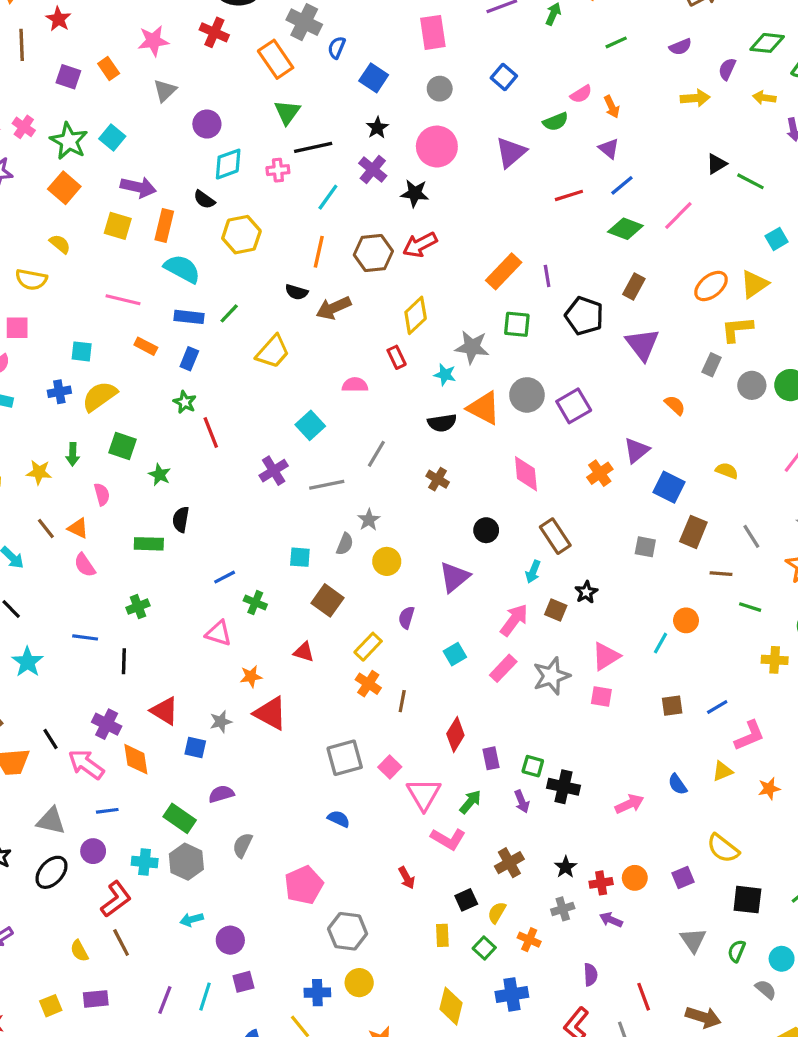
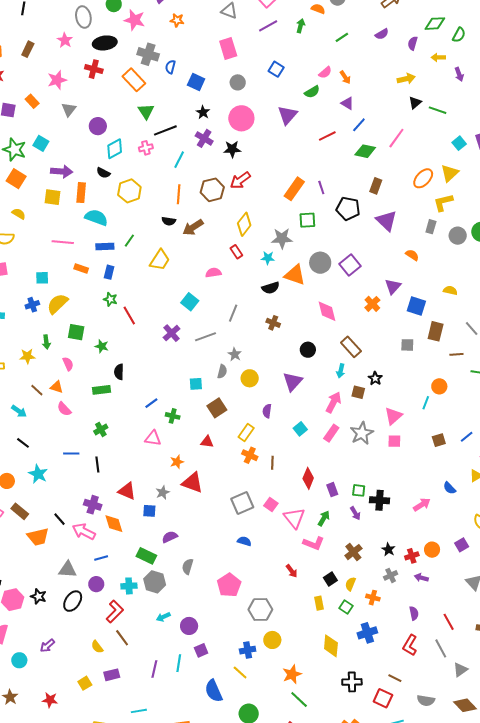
yellow arrow: (695, 98) -> (406, 79), moved
brown square: (328, 600) -> (217, 408), turned 30

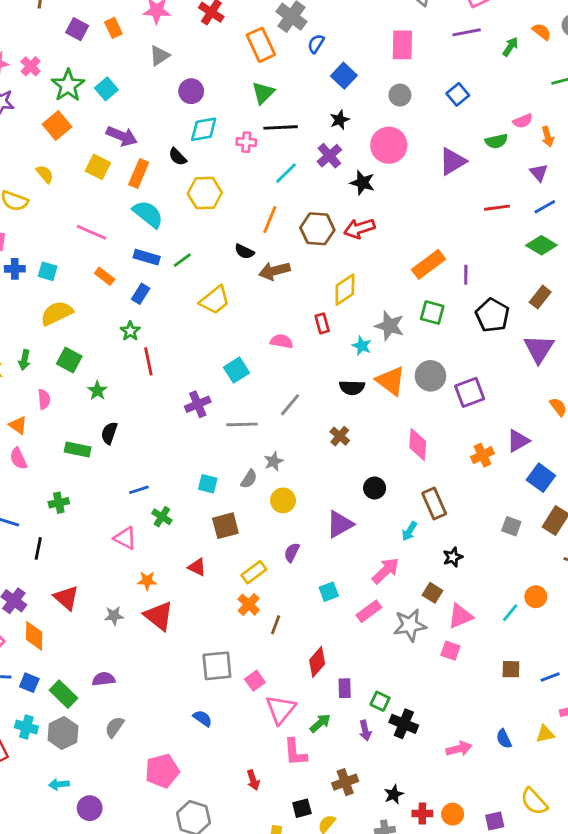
blue cross: (32, 305) -> (15, 269), moved
brown square: (358, 392) -> (433, 593), moved
blue square: (149, 511) -> (29, 683), moved
pink L-shape: (314, 543) -> (295, 752), turned 45

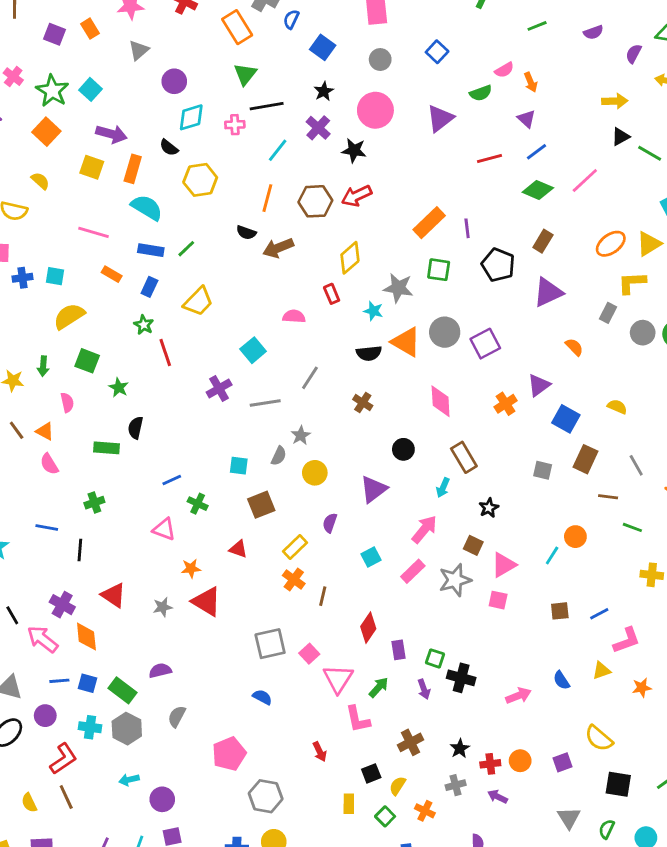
yellow trapezoid: (215, 300) -> (198, 301), moved
purple triangle: (539, 349) -> (548, 292), turned 40

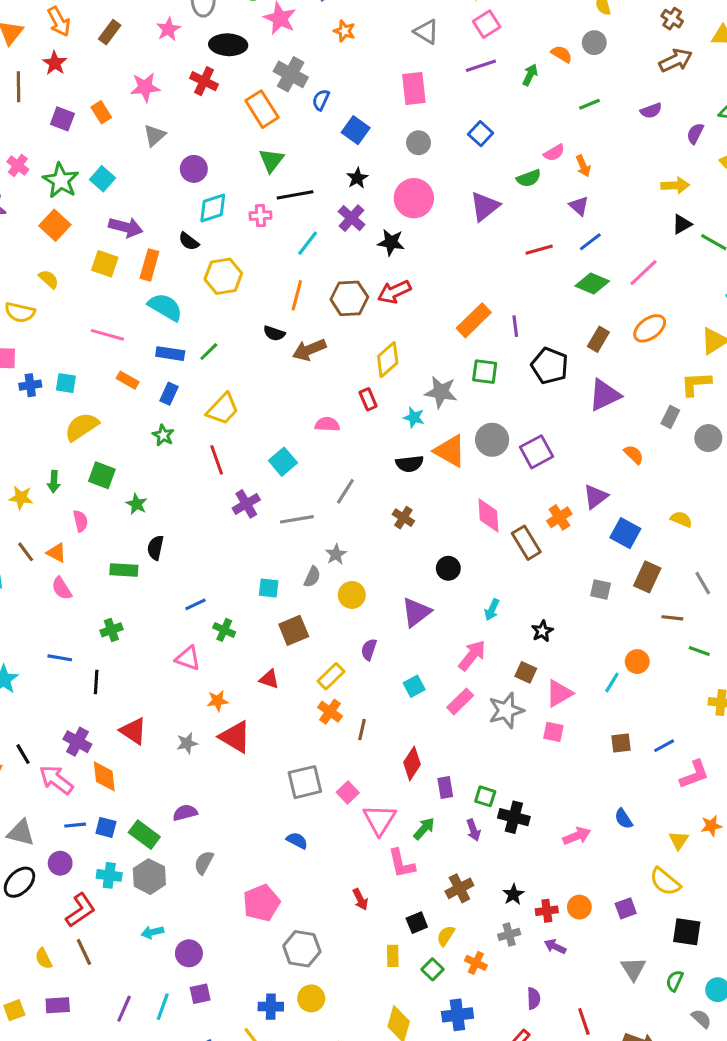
orange ellipse: (611, 244) -> (650, 328), moved
red line: (165, 353) -> (217, 460), moved
brown rectangle: (464, 457) -> (526, 543), moved
yellow triangle: (601, 671) -> (679, 840), moved, turned -36

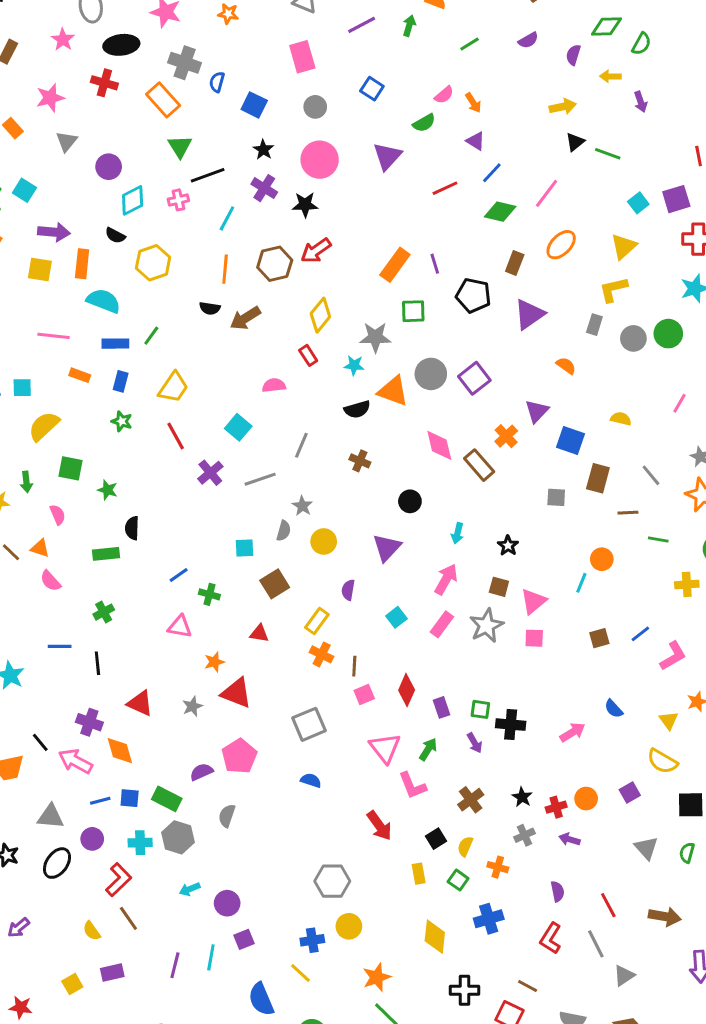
pink square: (348, 792) -> (364, 694), moved, turned 30
red arrow: (360, 899) -> (379, 826), size x1.5
pink pentagon: (261, 903) -> (239, 756), moved

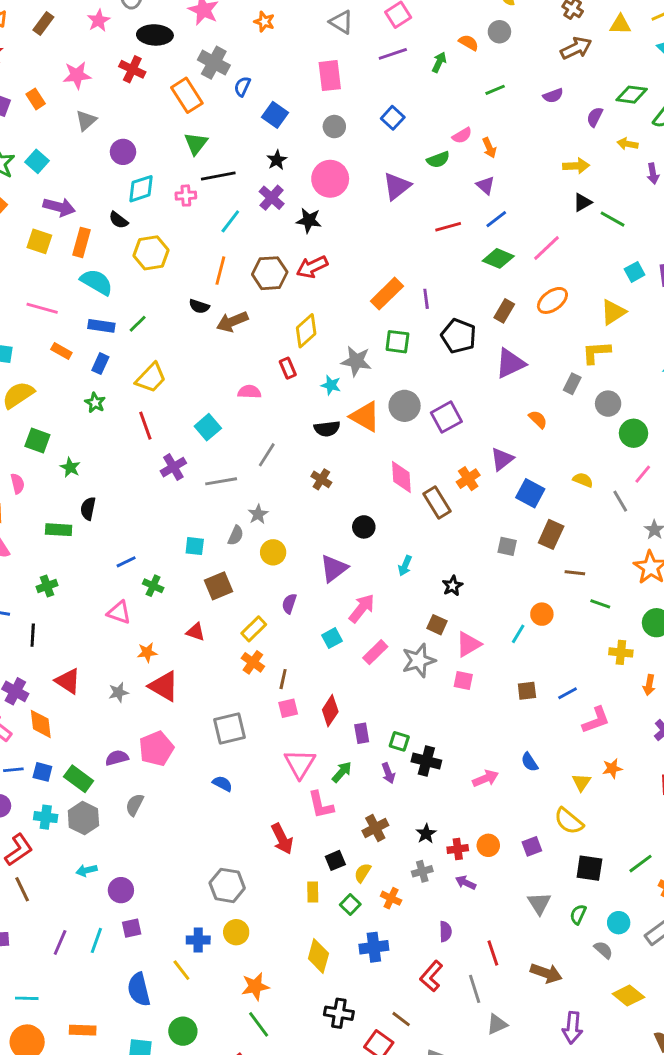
green circle: (668, 334) -> (634, 433), moved
gray line: (651, 475) -> (620, 501), moved
pink arrow: (446, 579) -> (362, 608), moved

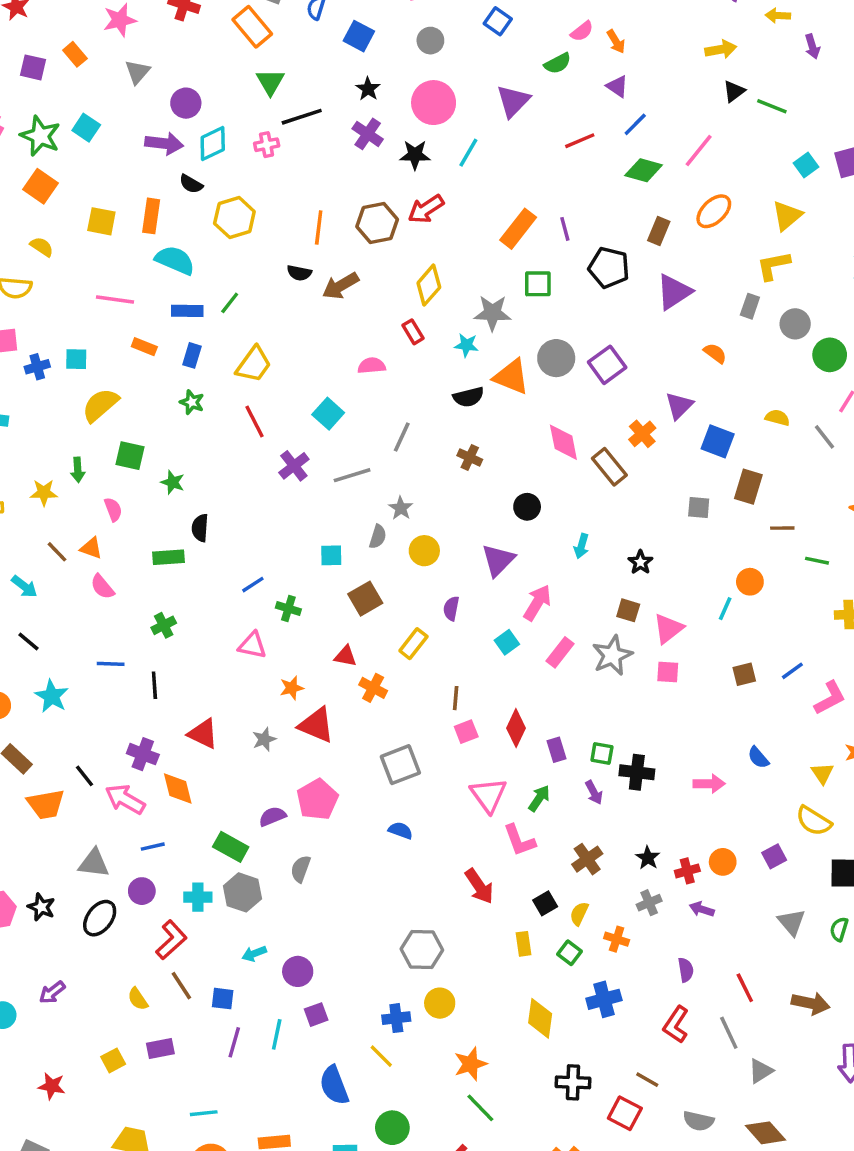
purple arrow: (59, 207) -> (164, 144), moved
cyan line: (230, 221) -> (468, 153), moved
orange cross: (253, 662) -> (373, 688), moved
blue square: (42, 772) -> (223, 999), moved
pink arrow: (486, 778) -> (709, 784), turned 30

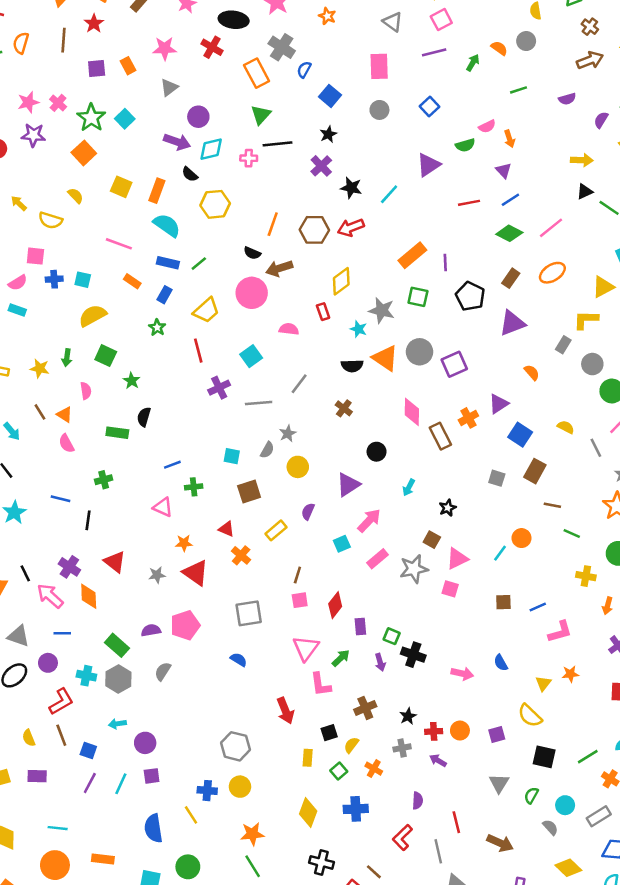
purple square: (33, 67) -> (97, 69), turned -30
pink circle: (434, 103) -> (252, 293), moved
green cross: (288, 609) -> (194, 487), turned -35

